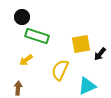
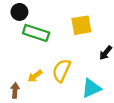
yellow square: (81, 44) -> (81, 25), moved
yellow arrow: (26, 60) -> (35, 76), moved

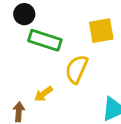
yellow semicircle: (61, 71) -> (77, 69), moved

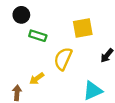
green rectangle: (45, 40) -> (38, 36), size x0.7

